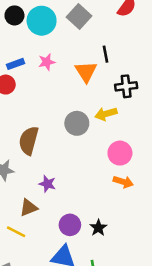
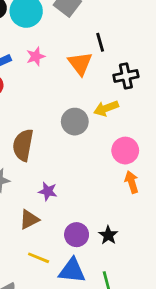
orange arrow: (123, 182) -> (132, 182), turned -120
yellow line: (16, 232) -> (39, 258), moved

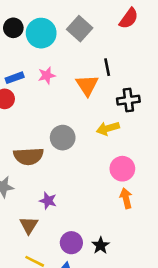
gray circle: (75, 122) -> (63, 138), moved
brown semicircle: (23, 145) -> (29, 156), turned -108
brown triangle: (29, 219) -> (29, 225), turned -36

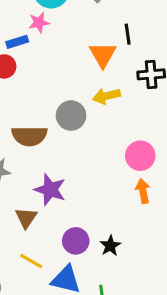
pink star: (47, 75) -> (39, 23), moved
yellow arrow: (108, 128) -> (106, 96), moved
purple star: (48, 201) -> (50, 190), size x1.5

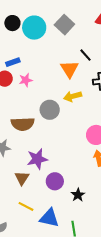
pink star: (39, 23) -> (26, 80), moved
black line: (128, 34) -> (85, 55), turned -32
purple star: (50, 190) -> (37, 159), turned -30
purple circle: (76, 241) -> (55, 181), moved

